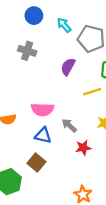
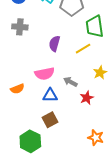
purple semicircle: (68, 67) -> (54, 44), moved
brown square: (36, 163) -> (50, 120), turned 35

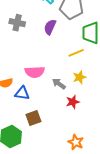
purple semicircle: (54, 44) -> (50, 27), moved
yellow star: (100, 73) -> (79, 77), moved
blue triangle: (50, 95) -> (22, 93), moved

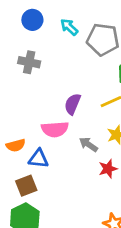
purple semicircle: (50, 27) -> (73, 104), moved
brown square: (33, 118) -> (26, 186), moved

